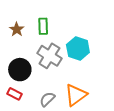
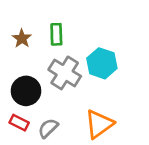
gray semicircle: (47, 99) -> (48, 128), moved

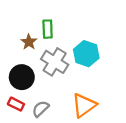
brown star: (22, 38) -> (29, 42), moved

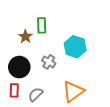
gray cross: (55, 62) -> (49, 62), moved, size x0.6
red rectangle: (16, 104) -> (14, 90), turned 64

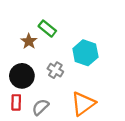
green rectangle: (42, 25) -> (47, 29), turned -49

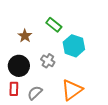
green rectangle: (47, 29) -> (54, 25), moved

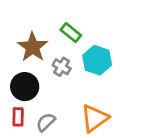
brown star: (25, 36) -> (33, 47), size x1.6
gray cross: (48, 61) -> (62, 67), moved

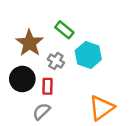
red rectangle: (18, 117) -> (48, 86), moved
orange triangle: (95, 118) -> (102, 108), moved

